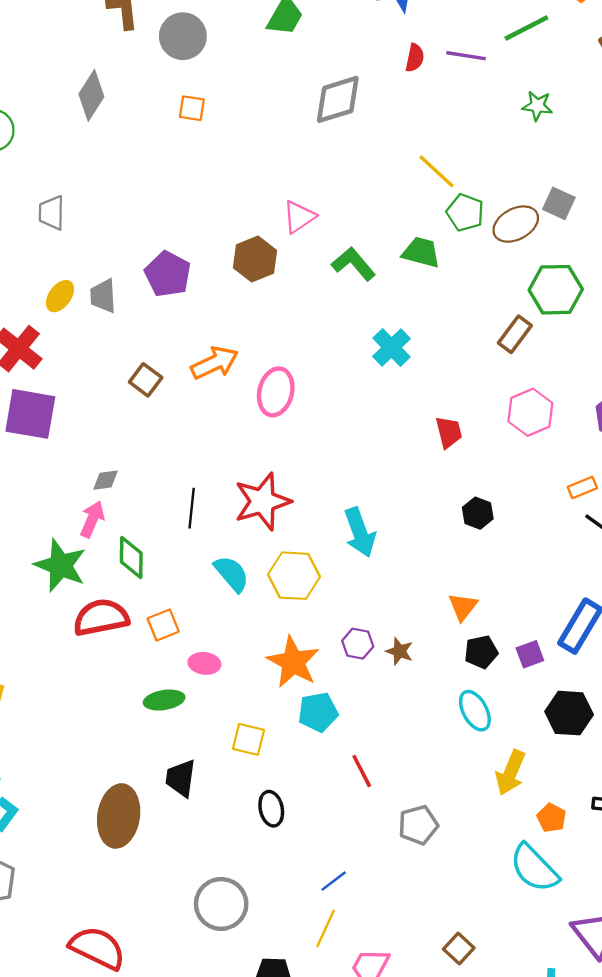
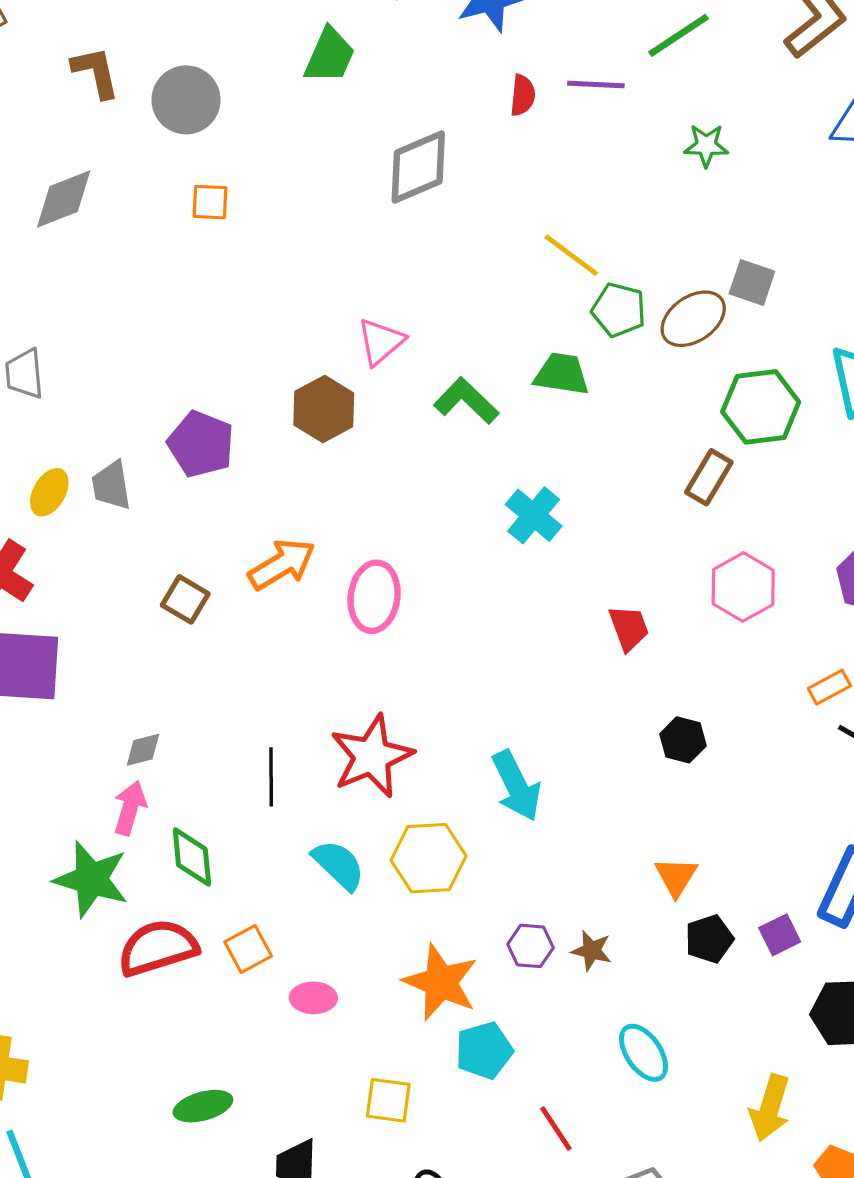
gray diamond: (91, 95) -> (64, 199), turned 42
green ellipse: (164, 700) -> (203, 1106), moved
cyan ellipse: (475, 711) -> (644, 1053), moved

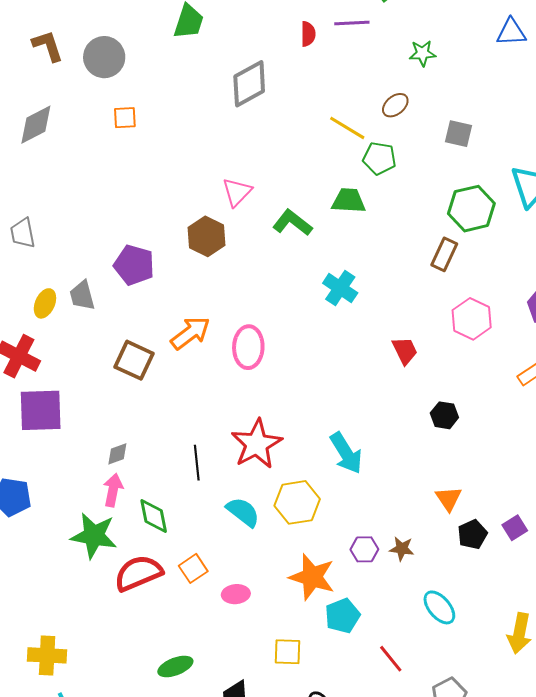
brown ellipse: (693, 319) -> (395, 105), moved, size x0.7
brown square: (185, 599) -> (134, 360), size x1.4

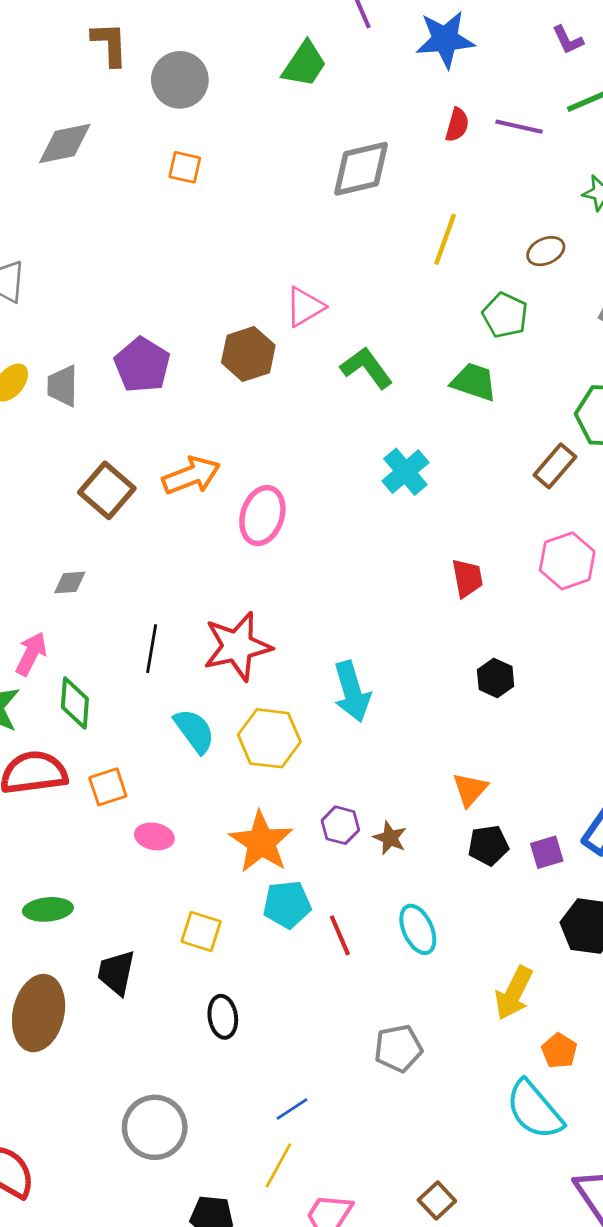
yellow line: (347, 128) -> (445, 239), moved, turned 63
green trapezoid: (349, 201) -> (474, 382), moved
gray diamond: (117, 454) -> (70, 583), moved
red line: (391, 659) -> (340, 935), moved

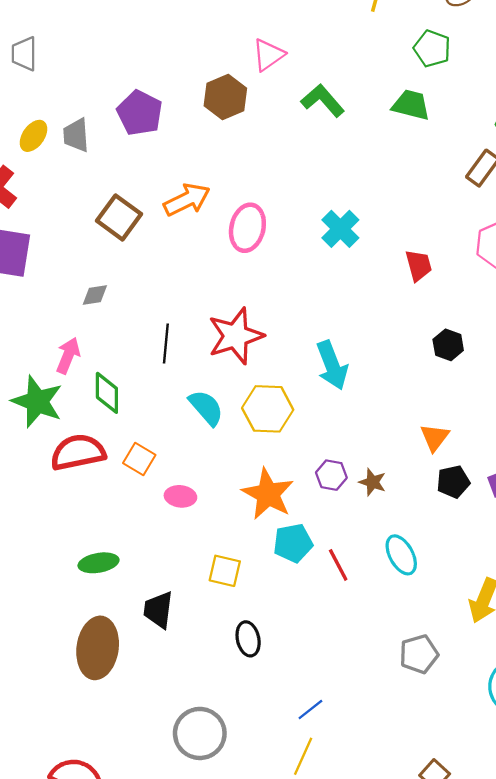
cyan cross: (405, 472) -> (340, 229), moved
orange square: (108, 787) -> (139, 459), turned -36
gray pentagon: (398, 1048) -> (419, 654), moved

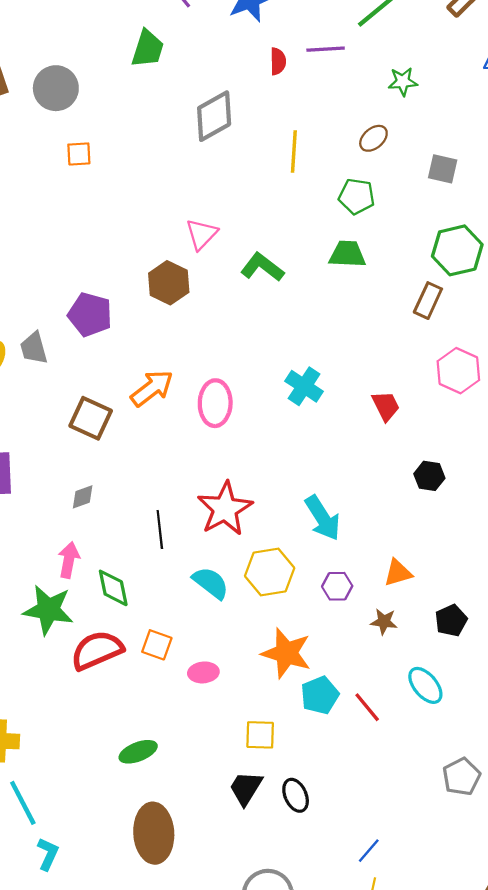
orange triangle: (435, 437) -> (398, 573), moved, turned 48
purple hexagon: (331, 475) -> (337, 586), moved
black pentagon: (453, 482) -> (451, 620), moved
black trapezoid: (158, 610) -> (246, 788), moved, turned 36

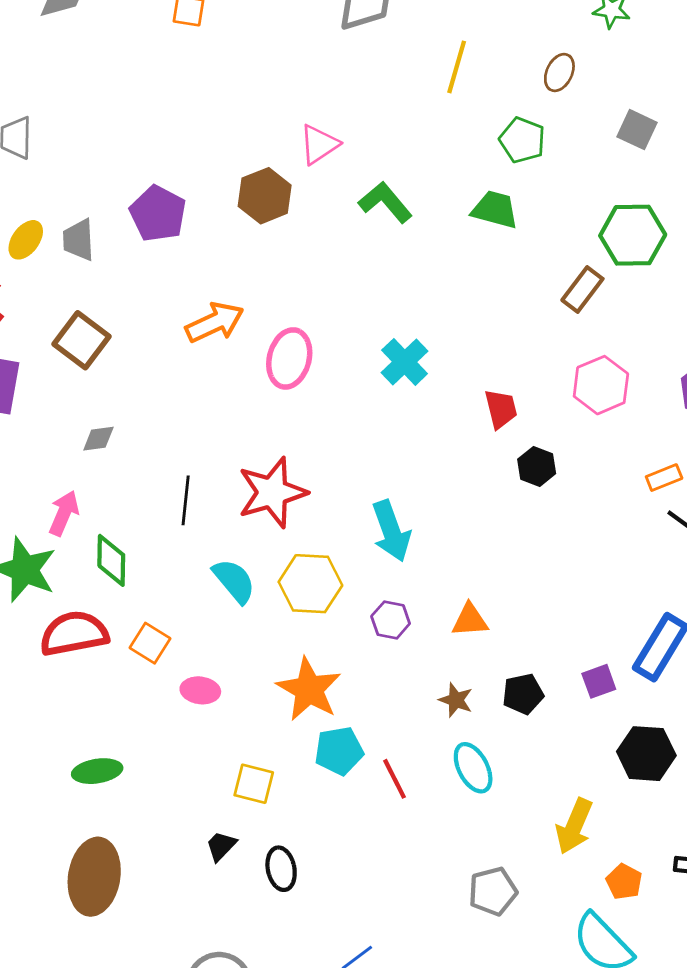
brown ellipse: (373, 138) -> (559, 73), turned -36
brown square: (91, 418) -> (82, 340), moved
black hexagon: (429, 476) -> (537, 466), moved
brown star: (384, 622) -> (456, 700), moved
black trapezoid: (246, 788) -> (221, 846), size x0.7

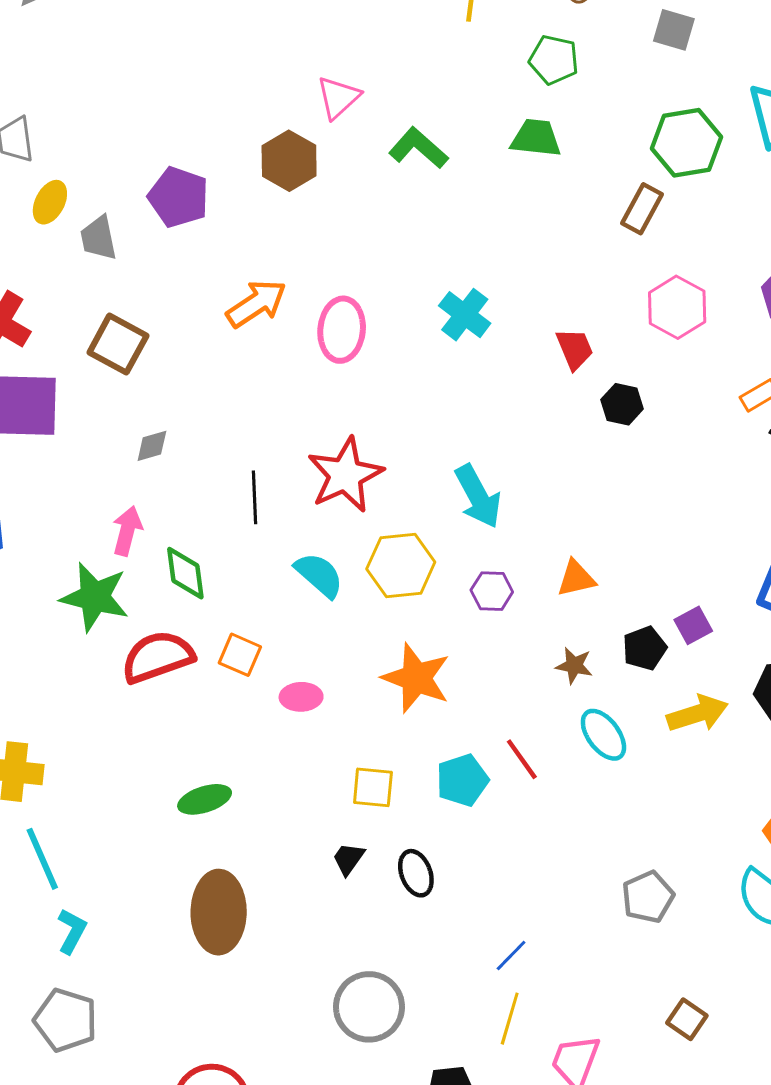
yellow ellipse: (26, 240) -> (50, 202), moved
purple square: (599, 681) -> (693, 625), moved
cyan pentagon: (339, 751) -> (462, 780), moved
yellow arrow: (574, 826) -> (697, 714), moved, turned -122
gray pentagon: (493, 891) -> (648, 897), moved

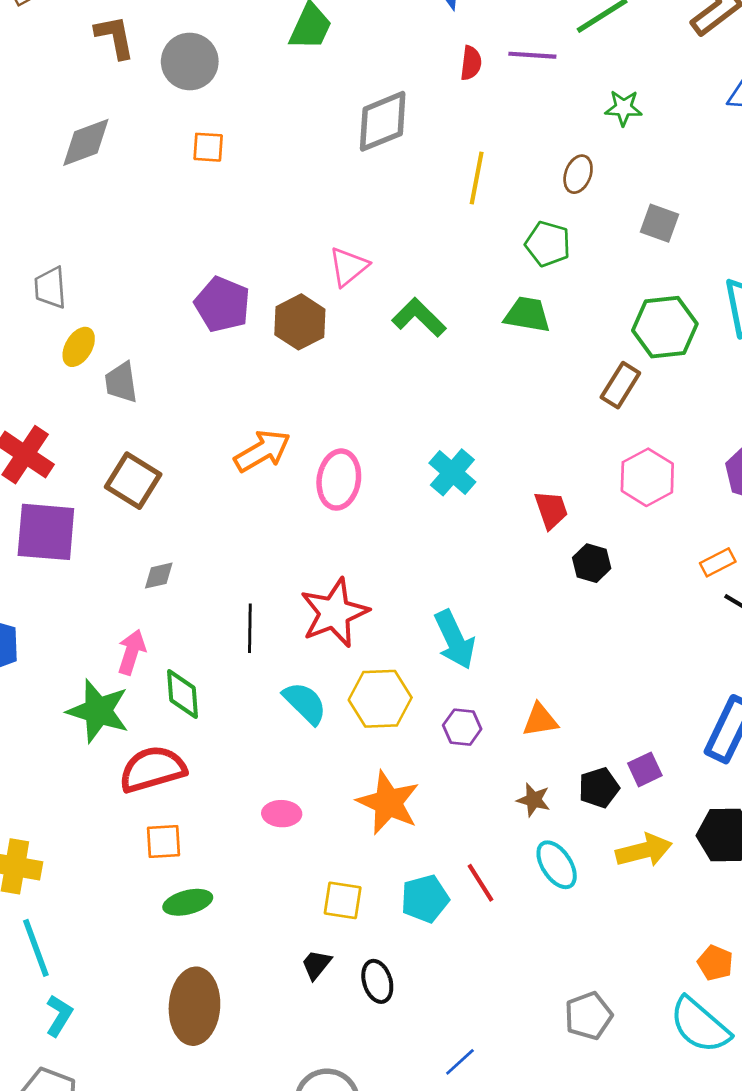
purple pentagon: (179, 197) -> (222, 304), moved
orange square: (240, 655) -> (163, 841), moved, turned -30

